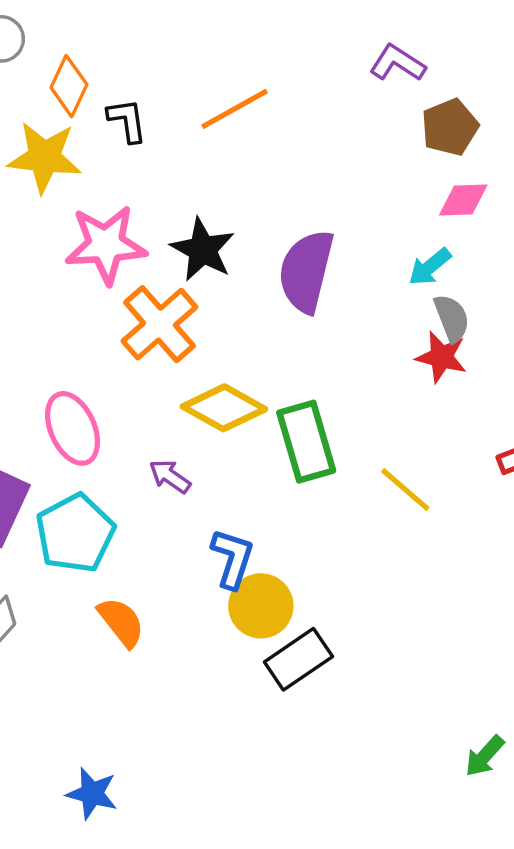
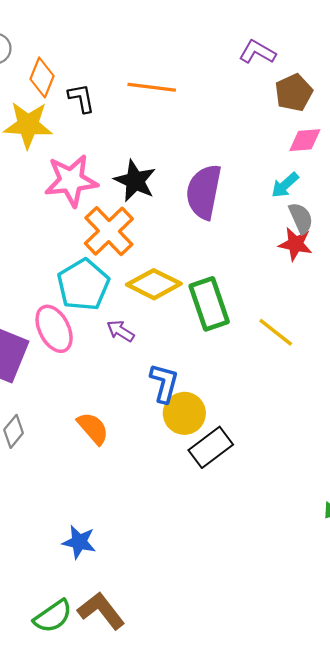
orange line: (235, 109) -> (152, 87), turned 39
pink ellipse: (73, 428) -> (54, 329), moved
cyan pentagon: (75, 533) -> (83, 285), moved

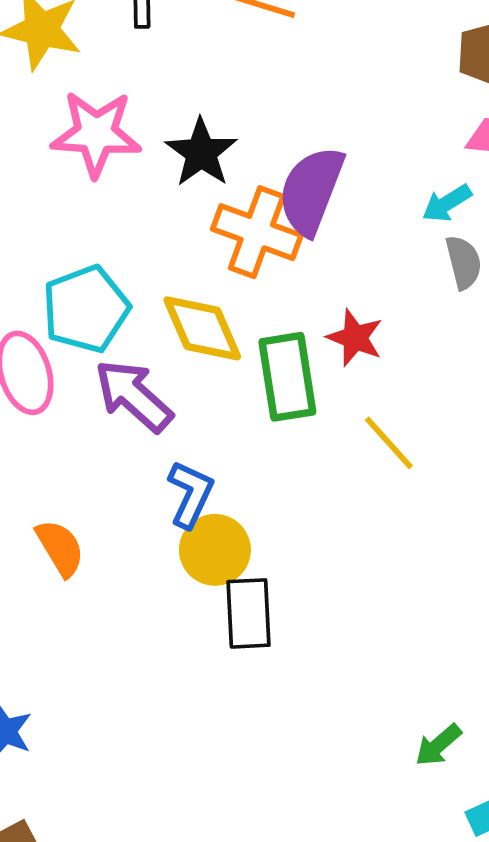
orange cross: (109, 231) -> (257, 232), moved, turned -36
red star: (295, 244) -> (355, 338), moved
yellow diamond: (154, 284) -> (202, 328), turned 30
purple arrow: (120, 331) -> (134, 396), size x1.8
black rectangle: (211, 447) -> (249, 613), turned -66

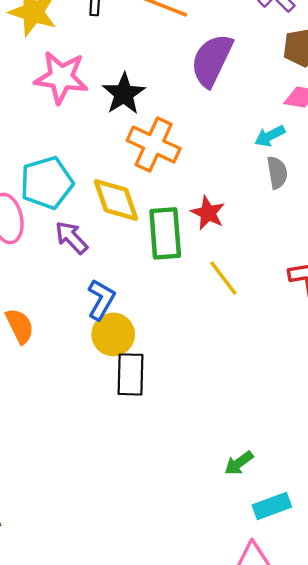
purple semicircle: (311, 191) -> (212, 60), moved
purple arrow: (134, 396) -> (71, 237), size x0.7

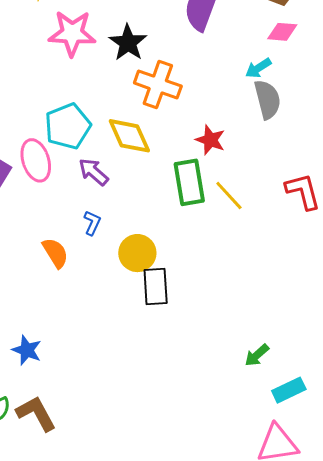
gray semicircle: (277, 173) -> (267, 99), size x1.4
green rectangle: (165, 233) -> (189, 182), moved
blue L-shape: (101, 300) -> (92, 223), moved, size x0.7

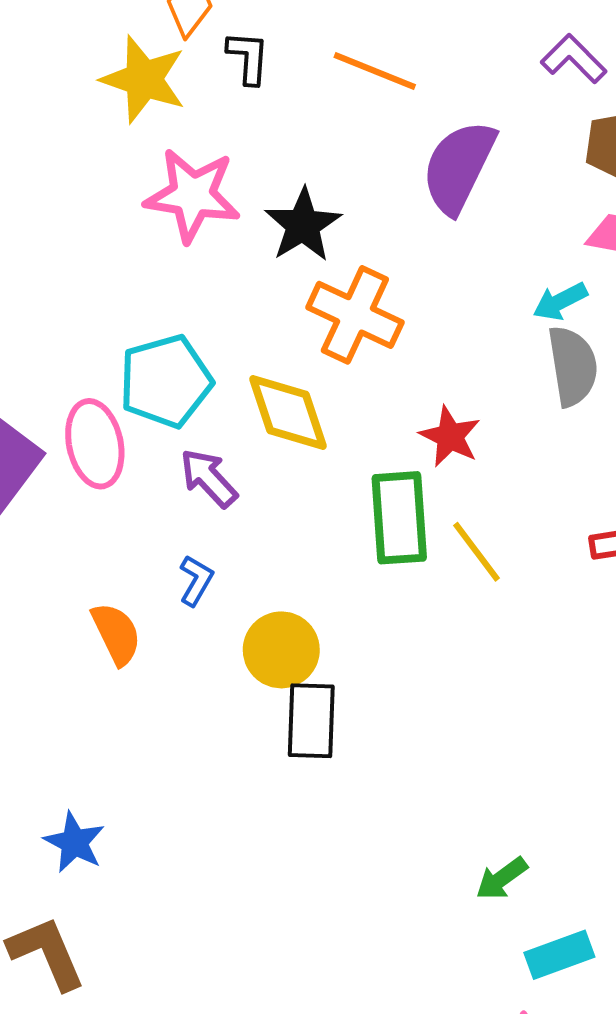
blue star: (27, 350) -> (74, 842), moved

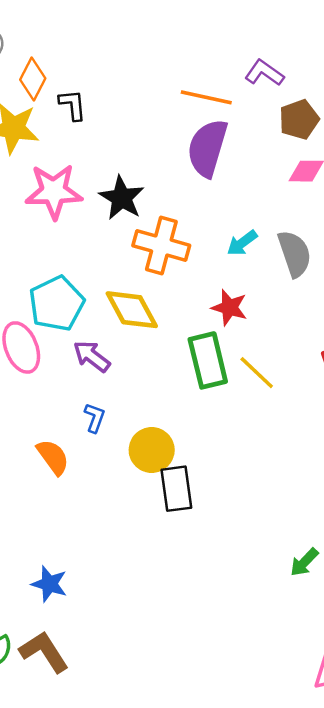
orange line: (375, 71) -> (206, 97), moved
cyan arrow: (560, 301) -> (242, 243), moved

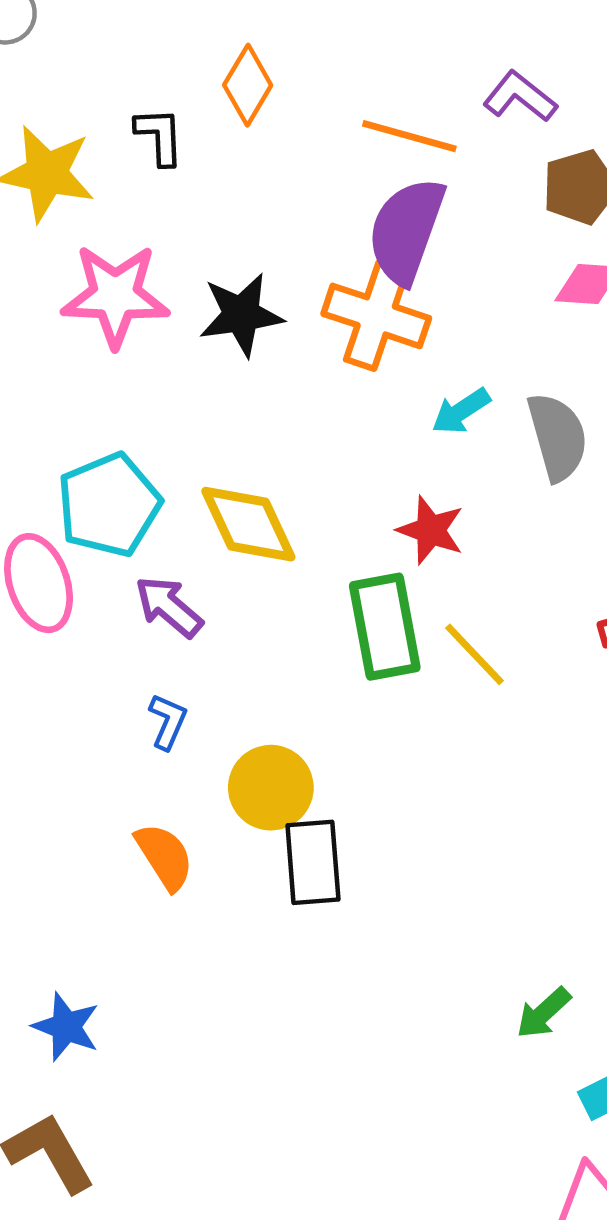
orange diamond: (33, 79) -> (248, 85), moved
black star: (122, 198) -> (241, 315), turned 30
orange cross: (161, 246) -> (376, 316), moved
orange semicircle: (53, 457) -> (164, 857), moved

